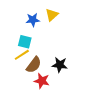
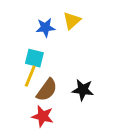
yellow line: (22, 55) -> (30, 76), turned -35
red star: (42, 81) -> (43, 116), moved

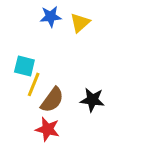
blue star: (45, 28) -> (51, 17), moved
cyan square: (34, 58) -> (24, 66), moved

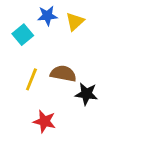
cyan square: (24, 66) -> (23, 35), moved, turned 36
brown semicircle: (52, 100) -> (63, 74), moved, turned -115

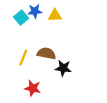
yellow triangle: (75, 22) -> (55, 15), turned 40
cyan square: (23, 35) -> (21, 18), moved

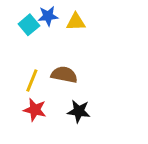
black star: (63, 68) -> (79, 111), moved
red star: (33, 88) -> (35, 110), moved

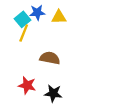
yellow line: (32, 80) -> (24, 33), moved
black star: (79, 111) -> (53, 93), moved

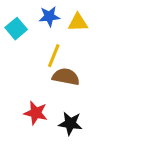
cyan square: (23, 19) -> (16, 29), moved
yellow line: (24, 33) -> (54, 56), moved

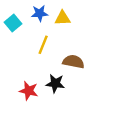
brown semicircle: (66, 77) -> (73, 62), moved
black star: (70, 123) -> (55, 83), moved

